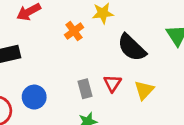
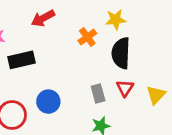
black semicircle: (132, 48) -> (121, 53), moved, turned 48

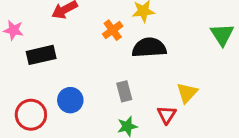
black semicircle: (121, 53) -> (149, 48), turned 84
red triangle: (125, 88) -> (167, 115), moved

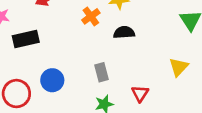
black semicircle: (149, 48) -> (124, 32), size x0.7
yellow triangle: (187, 93) -> (179, 67), moved

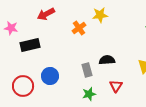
black semicircle: (124, 32) -> (107, 60), moved

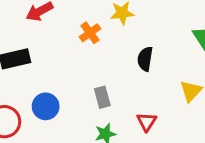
black semicircle: (107, 60) -> (145, 59), moved, turned -77

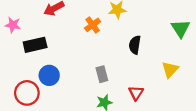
blue circle: (46, 106) -> (49, 75), moved

